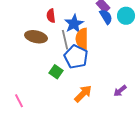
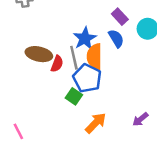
red semicircle: (51, 16) -> (57, 64), moved, turned -152
blue semicircle: (106, 17) -> (116, 38), moved
green square: (56, 72) -> (74, 96), moved

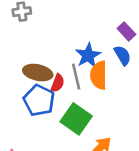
blue pentagon: (87, 78) -> (39, 100), moved
green square: (74, 96) -> (76, 119), size x1.6

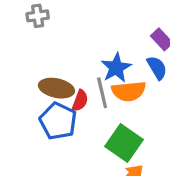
orange semicircle: (99, 75) -> (129, 91), turned -96
green square: (76, 119) -> (124, 143), moved

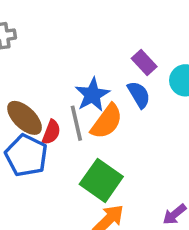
brown ellipse: (56, 88) -> (25, 118), turned 32
orange semicircle: (129, 91) -> (107, 121), turned -48

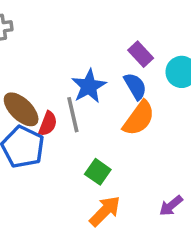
orange semicircle: (107, 121) -> (139, 118), moved
green square: (101, 180) -> (98, 172), size x0.6

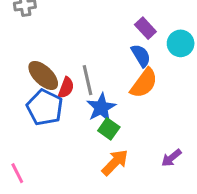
blue star: (89, 86) -> (101, 108), moved

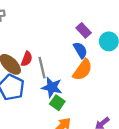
red semicircle: (66, 88) -> (27, 59), moved
blue star: (101, 108) -> (52, 87), turned -30

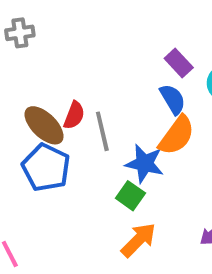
blue star: (52, 87) -> (145, 164), moved

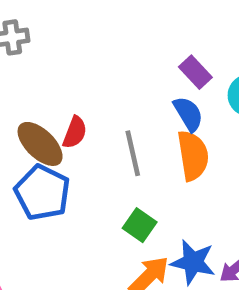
gray line: (102, 131) -> (133, 153), moved
orange semicircle: (177, 135) -> (193, 156), turned -45
blue star: (145, 164) -> (193, 262), moved

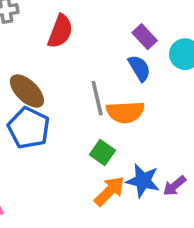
red semicircle: (75, 132) -> (60, 31), moved, size x1.4
orange semicircle: (193, 156) -> (125, 112), moved, turned 96

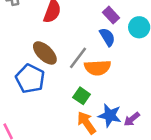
brown ellipse: (27, 91) -> (45, 53), moved
gray line: (97, 98) -> (78, 58), turned 50
orange arrow: (109, 191) -> (86, 123), turned -80

